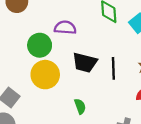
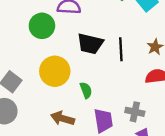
yellow circle: (45, 75) -> (55, 71), moved

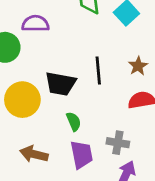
black trapezoid: (90, 44) -> (60, 84), moved
green semicircle: (86, 90) -> (74, 121), moved

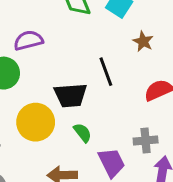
brown star: (138, 66) -> (143, 41), moved
green semicircle: (74, 121) -> (83, 133), moved

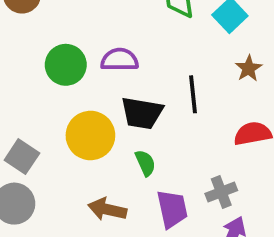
purple semicircle: (28, 40) -> (120, 60), moved
gray cross: (146, 141) -> (221, 192), turned -30

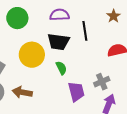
purple semicircle: (120, 60) -> (60, 15), moved
brown arrow: (107, 209) -> (22, 92), moved

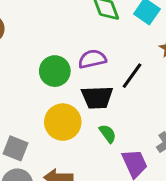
green circle: (17, 18) -> (55, 71), moved
black line: (85, 31) -> (132, 76), turned 54

